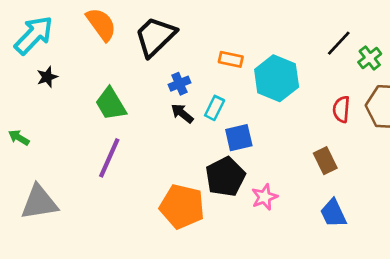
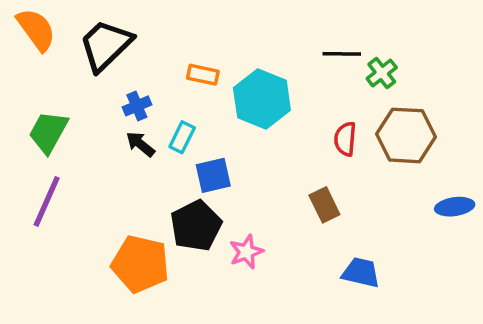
black line: (339, 43) -> (342, 54), turned 48
green trapezoid: (111, 104) -> (48, 132), turned 60
blue trapezoid: (333, 213) -> (361, 273), moved, turned 128

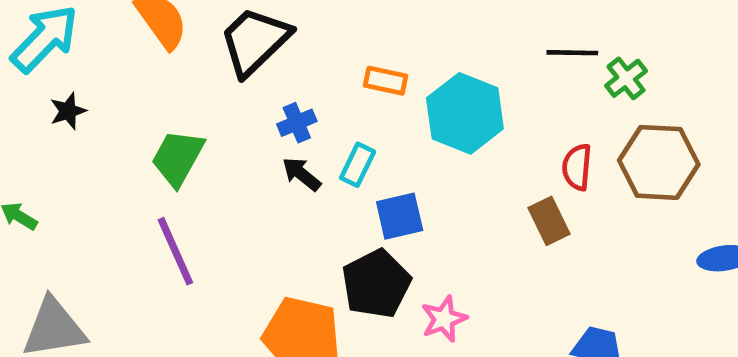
purple line: (47, 201) -> (175, 251), turned -48
brown rectangle: (324, 205) -> (549, 221), moved

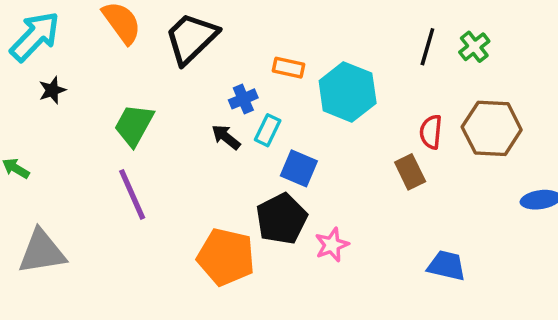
black line: (572, 53) -> (427, 47), turned -75
green cross: (626, 78) -> (474, 47), moved
blue cross: (297, 123) -> (243, 99), moved
blue square: (400, 216) -> (299, 168), turned 36

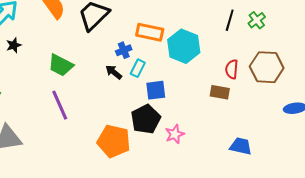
orange rectangle: (288, 68) -> (150, 32), size x1.5
green trapezoid: (134, 125) -> (61, 65), turned -92
blue square: (299, 168) -> (156, 90), turned -30
brown rectangle: (410, 172) -> (220, 92), turned -54

